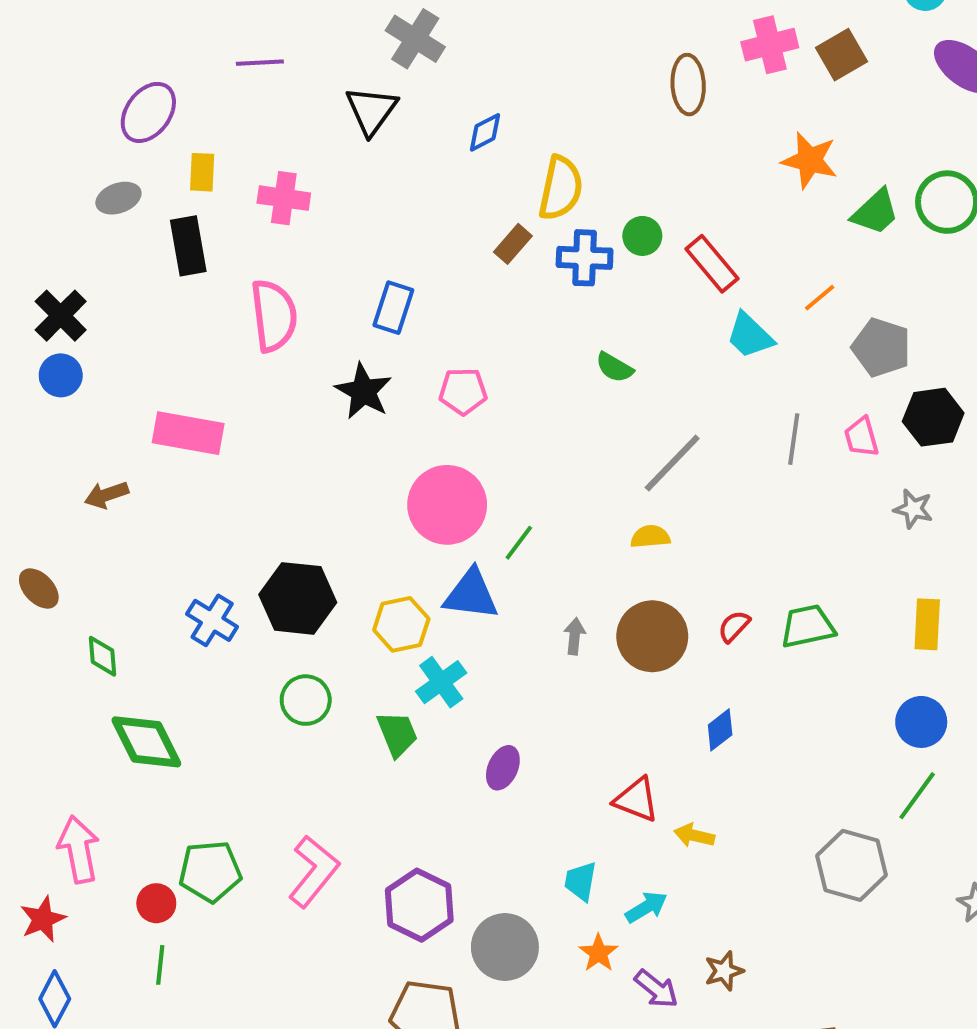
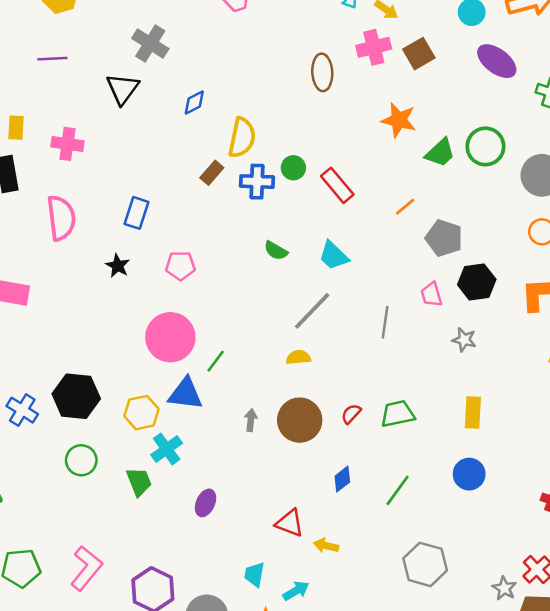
cyan trapezoid: (750, 336) -> (334, 256), moved
black star: (363, 391) -> (118, 266), size x0.7
gray line: (794, 439) -> (385, 322), moved
green line: (917, 796) -> (398, 490), moved

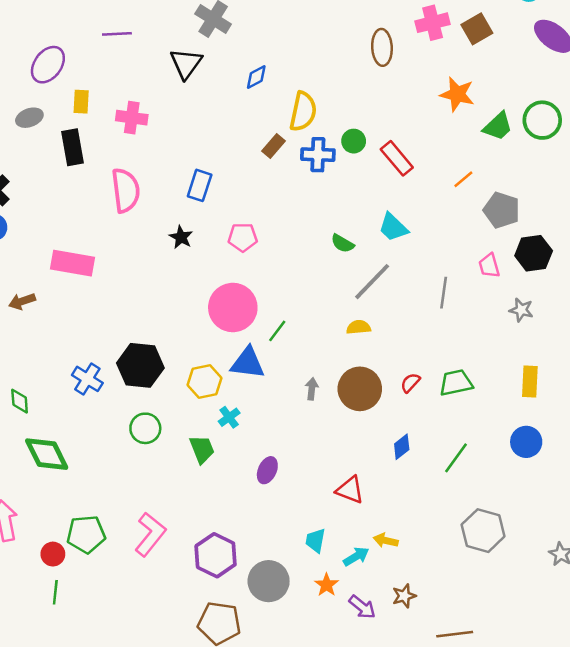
green semicircle: (276, 251) -> (343, 243), moved
cyan cross: (167, 449) -> (229, 417), size x0.7
yellow arrow: (326, 546) -> (386, 540), moved

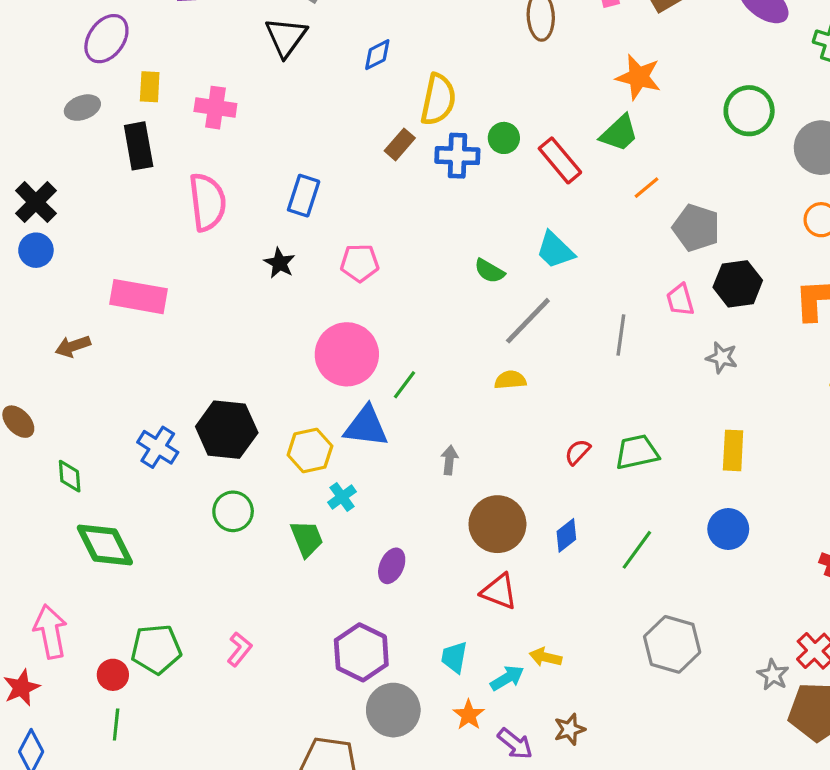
green trapezoid: (498, 126) -> (619, 133), moved
brown circle: (360, 389) -> (497, 524), moved
pink L-shape: (150, 534) -> (239, 649), size x0.6
purple hexagon: (216, 555) -> (361, 652), moved

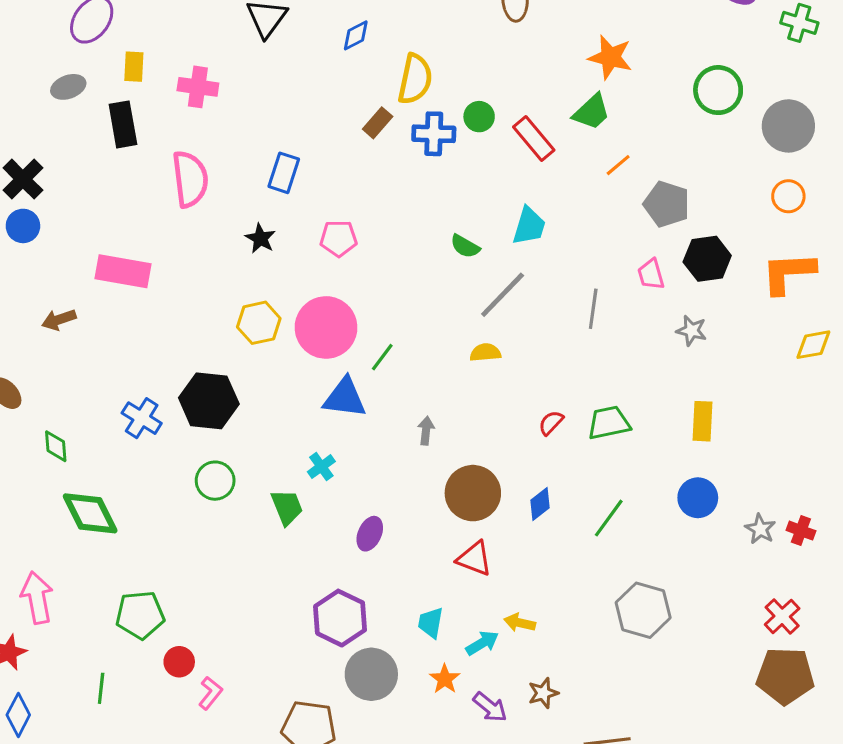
cyan trapezoid: (555, 250) -> (529, 226), turned -117
yellow hexagon: (310, 450) -> (259, 323), moved
pink L-shape: (239, 649) -> (210, 693), moved
red circle: (113, 675) -> (179, 662), moved
gray star: (773, 675) -> (760, 529), moved

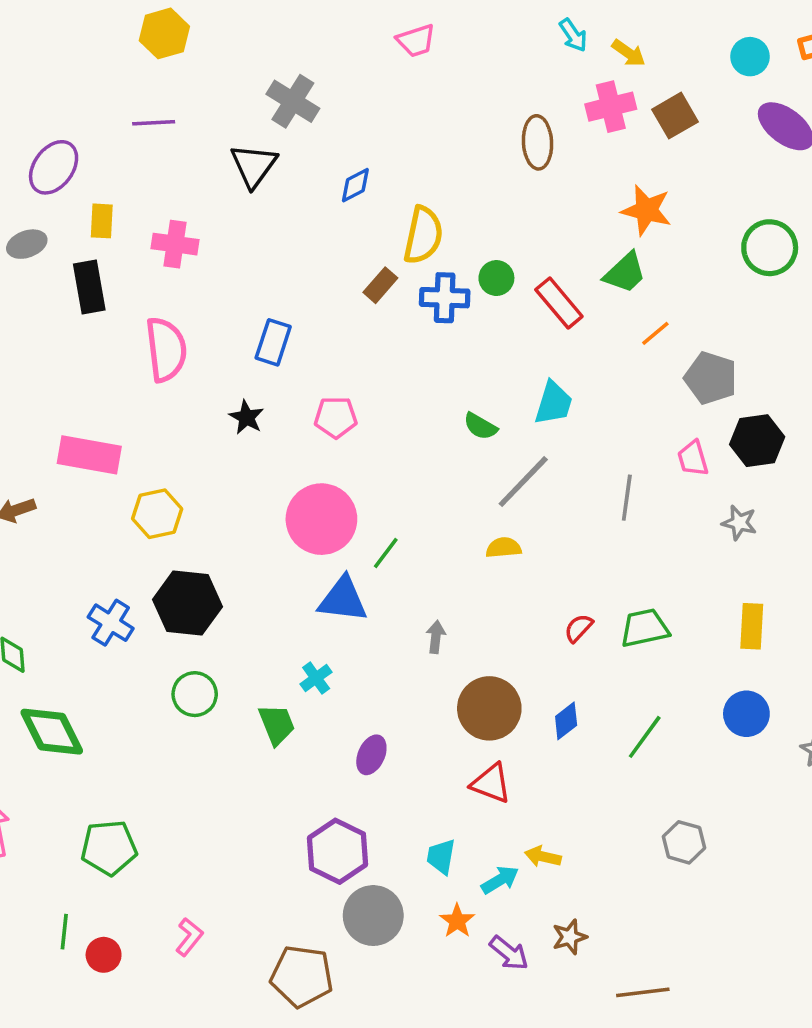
yellow hexagon: (259, 323) -> (157, 514), moved
gray hexagon: (643, 610) -> (684, 842), size x0.7
red circle: (179, 662) -> (104, 955), moved

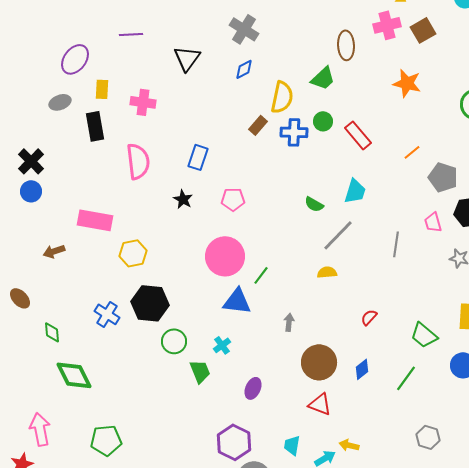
gray cross: (293, 101) -> (244, 29), moved
green trapezoid: (625, 273) -> (323, 78), moved
green trapezoid: (645, 628) -> (424, 335), moved, turned -128
green circle: (195, 694) -> (174, 341), moved

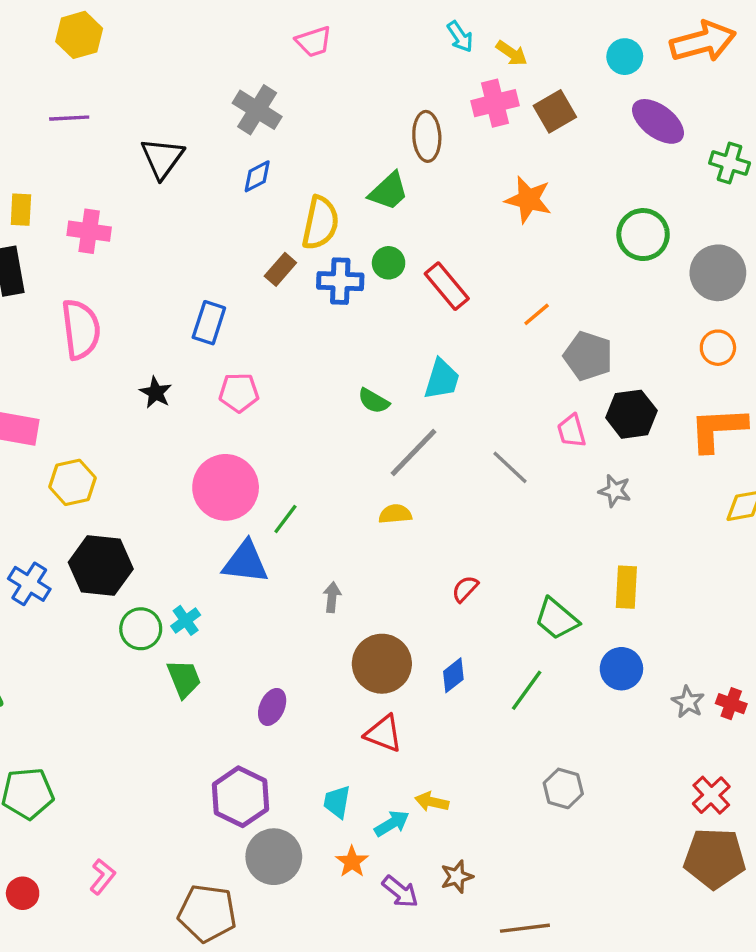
blue rectangle: (198, 157) -> (209, 323), moved
gray line: (396, 244) -> (510, 467), turned -55
cyan cross: (222, 345) -> (186, 620), moved

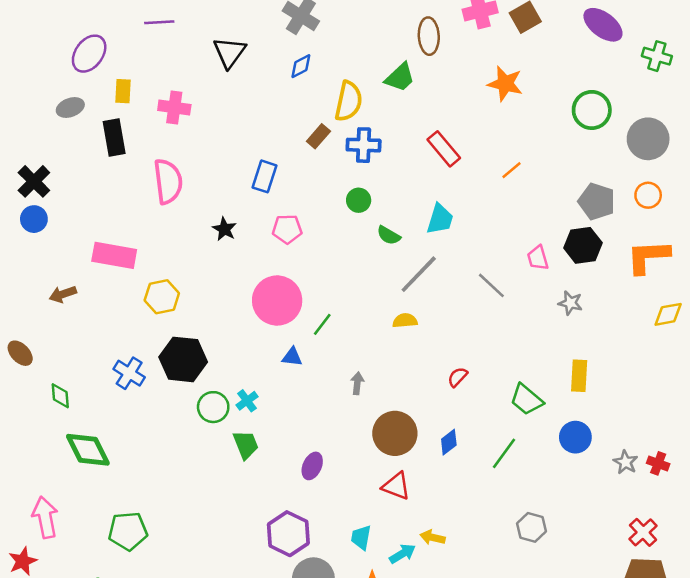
green circle: (389, 263) -> (359, 200), moved
gray pentagon: (588, 356) -> (597, 201), moved
blue triangle: (245, 562) -> (292, 357), size x0.6

